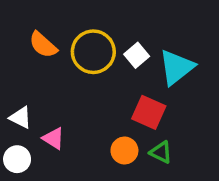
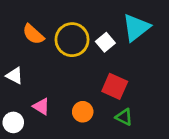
cyan triangle: (176, 67) -> (136, 28), moved
white triangle: (21, 118) -> (15, 76), moved
orange circle: (124, 150) -> (83, 112), moved

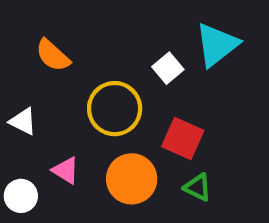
yellow circle: (72, 40) -> (115, 109), moved
orange circle: (83, 112) -> (132, 179), size x1.5

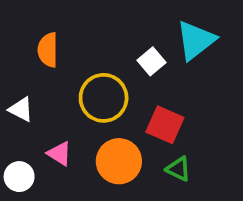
orange semicircle: (53, 55) -> (48, 50), turned 48

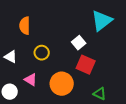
white square: (152, 61) -> (79, 43), moved
yellow circle: (104, 98) -> (42, 53), moved, size x0.6
green triangle: (178, 169) -> (100, 94), moved

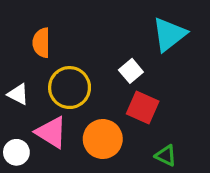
yellow circle: (42, 53) -> (70, 88), size x1.6
pink triangle: (31, 80) -> (51, 132), size x1.5

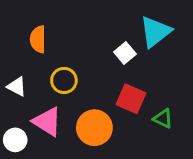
white square: (131, 71) -> (125, 53), moved
yellow circle: (70, 88) -> (64, 80), size x0.7
green triangle: (166, 156) -> (163, 119), moved

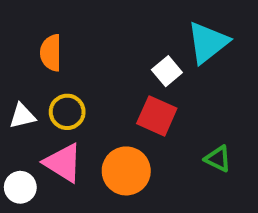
yellow circle: (64, 80) -> (67, 112), moved
white triangle: (17, 87) -> (22, 116), turned -40
red square: (131, 99) -> (157, 116), moved

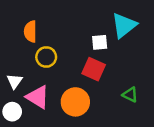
white square: (167, 71) -> (100, 42), turned 35
yellow circle: (67, 112) -> (46, 57), moved
white triangle: (22, 116) -> (15, 81), moved, turned -42

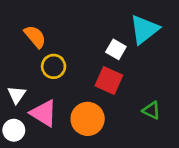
orange semicircle: (30, 31) -> (35, 37), turned 140
white square: (100, 42) -> (116, 49), turned 35

